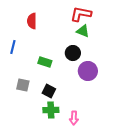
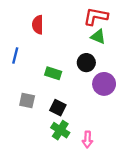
green cross: (51, 110) -> (60, 130), turned 35

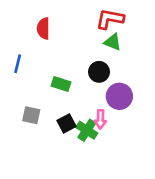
black square: (58, 108) -> (66, 123), turned 35
green cross: (60, 130) -> (87, 130), moved
pink arrow: (87, 140) -> (100, 119), moved

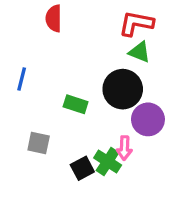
red semicircle: (43, 28) -> (54, 18), moved
black circle: (99, 72) -> (123, 89), size x1.5
black square: (66, 123) -> (82, 168), moved

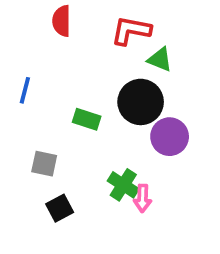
red L-shape: (136, 23) -> (131, 31), moved
pink arrow: (124, 148) -> (143, 198), moved
black square: (82, 168) -> (60, 208), moved

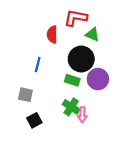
red semicircle: (62, 21) -> (52, 34), moved
blue line: (25, 90) -> (38, 65), moved
green rectangle: (87, 119) -> (72, 80), moved

